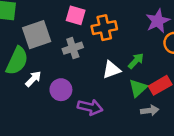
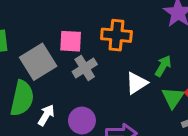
pink square: (76, 15) -> (71, 41), moved
orange cross: (104, 28) -> (116, 35), turned 30

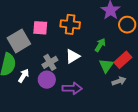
gray cross: (85, 68) -> (50, 62), moved
white triangle: (136, 83) -> (73, 56), moved

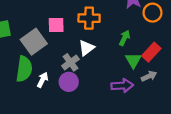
white triangle: (73, 56) -> (86, 48), moved
purple arrow: (72, 88) -> (122, 86), moved

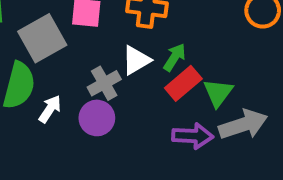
green arrow: (124, 38) -> (175, 57), moved
red rectangle: (151, 52) -> (183, 83), moved
gray arrow: (149, 76) -> (243, 125), size x1.6

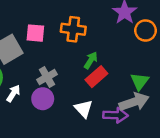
white triangle: (136, 60) -> (84, 109), moved, turned -42
green triangle: (218, 93) -> (140, 81), moved
purple arrow: (193, 136) -> (116, 115), moved

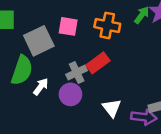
green arrow: (91, 60) -> (142, 15), moved
red rectangle: (96, 77) -> (98, 63), moved

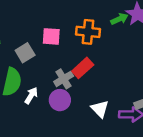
green arrow: (142, 15) -> (119, 19), turned 35
gray square: (39, 41) -> (25, 53), size x0.7

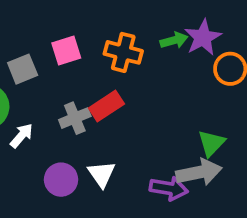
pink square: (51, 36) -> (66, 51), turned -30
purple circle: (60, 100) -> (61, 180), moved
white triangle: (100, 109) -> (102, 174), moved

